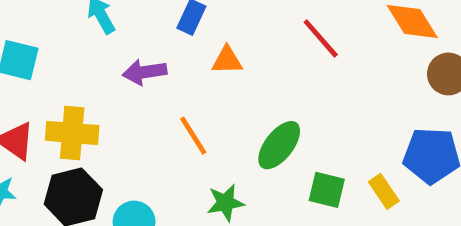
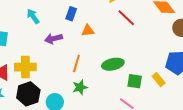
orange line: (193, 136) -> (76, 64), turned 54
green ellipse: (279, 145) -> (113, 64), turned 45
green star: (225, 203) -> (80, 87), moved

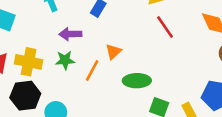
orange triangle: (88, 31) -> (113, 52), moved, turned -48
green star: (80, 87) -> (65, 60), moved

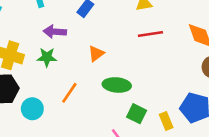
red line: (165, 27) -> (150, 34), turned -70
orange line: (92, 71) -> (69, 93), moved

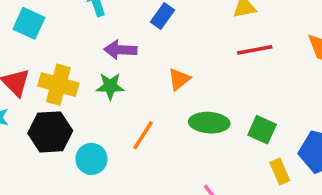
green square: (137, 114) -> (262, 130), moved

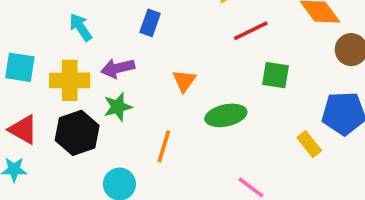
yellow cross: (58, 85) -> (70, 80), moved
green square: (262, 130) -> (276, 75), moved
black hexagon: (50, 132) -> (77, 133), moved

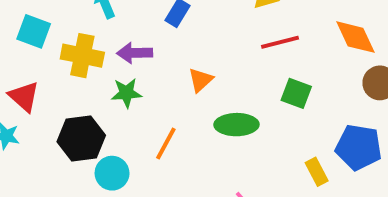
black hexagon: (77, 133) -> (81, 139), moved

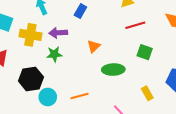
orange line: (166, 144) -> (80, 96), moved, turned 48
yellow rectangle: (317, 172) -> (147, 93), moved

